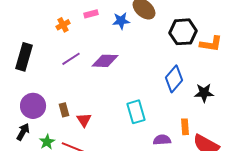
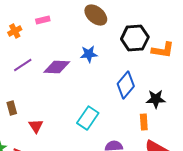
blue star: (121, 21) -> (89, 54), moved
brown rectangle: (64, 110) -> (12, 108), moved
cyan rectangle: (136, 112) -> (88, 118), turned 50
orange rectangle: (185, 127) -> (144, 122), moved

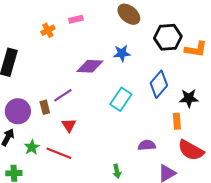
purple line: (23, 65) -> (63, 95), moved
cyan rectangle: (88, 118) -> (121, 99), moved

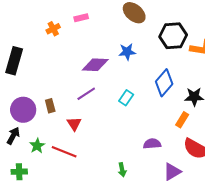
purple line: (63, 95) -> (86, 94), moved
cyan rectangle: (121, 99) -> (126, 98), size x0.7
orange rectangle: (177, 121) -> (182, 120), turned 35

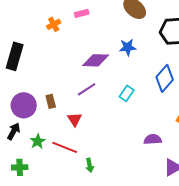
green arrow: (122, 170) -> (90, 165), moved

